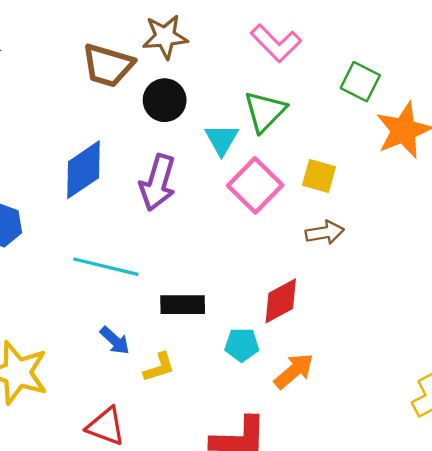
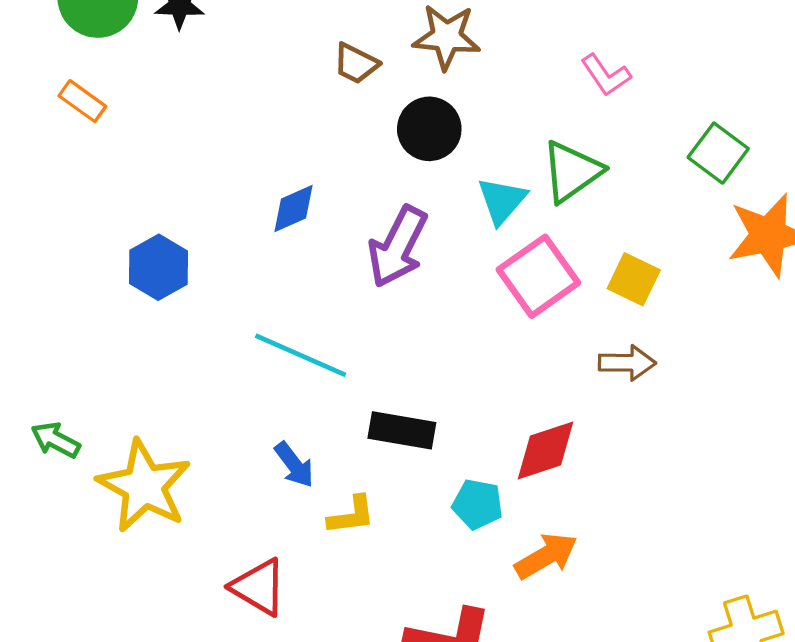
pink L-shape: (276, 43) -> (606, 75), size x0.7
brown trapezoid: (108, 65) -> (356, 64), size x0.6
blue diamond: (84, 170) -> (293, 209), size x0.6

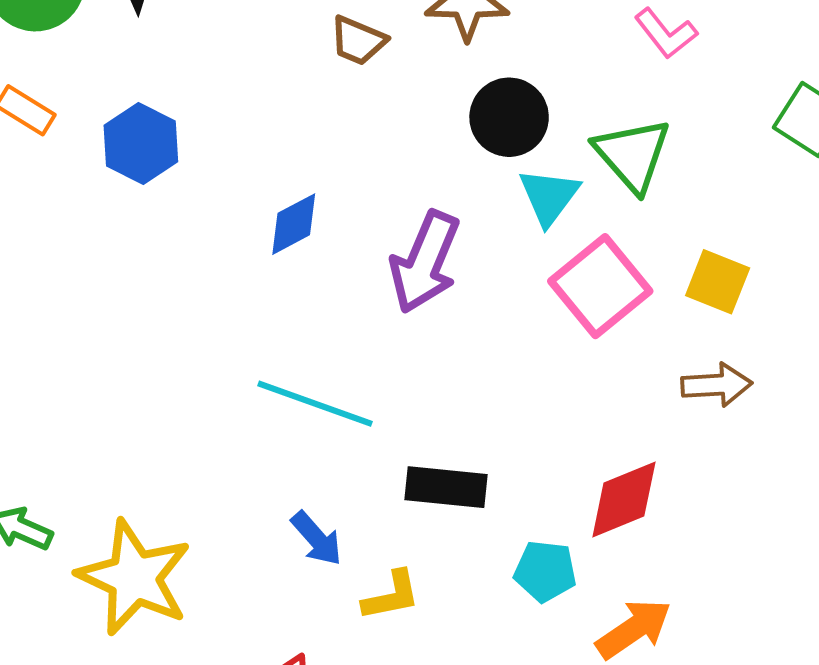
black circle: (429, 129) -> (509, 117), moved
green triangle: (572, 172) -> (632, 155), turned -32
blue hexagon: (159, 267) -> (141, 143), moved

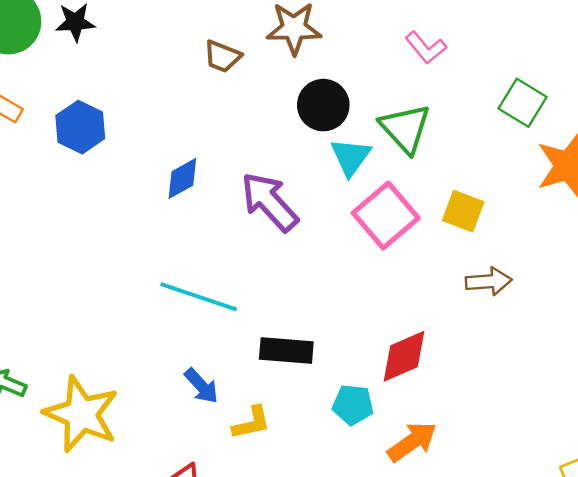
purple arrow: (425, 262) -> (269, 202), turned 116
brown arrow: (717, 385) -> (489, 281), moved

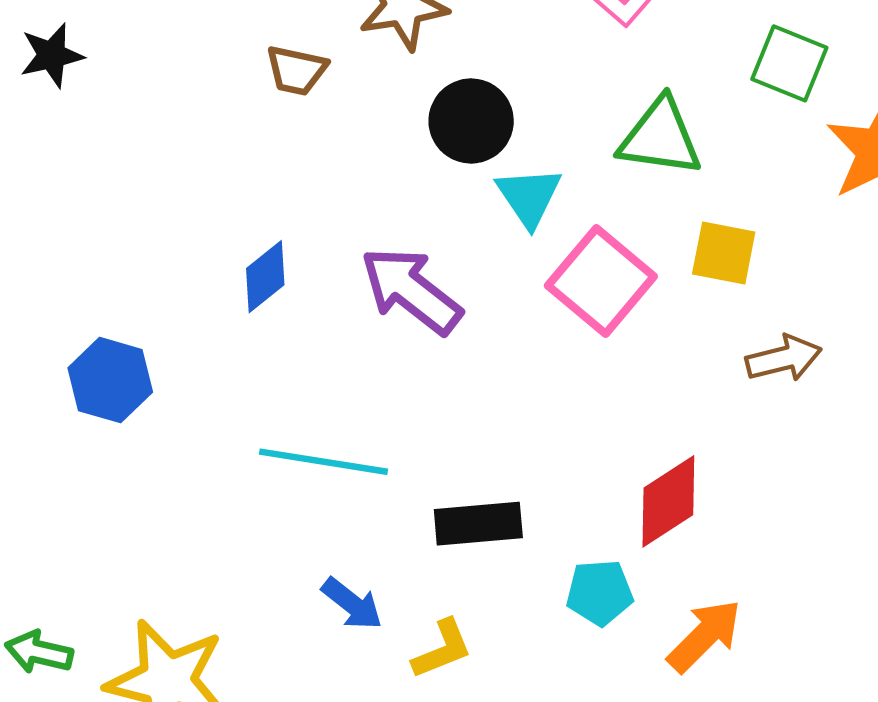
blue hexagon: (80, 127) -> (110, 380), moved
green triangle: (405, 128) -> (660, 137), moved, turned -30

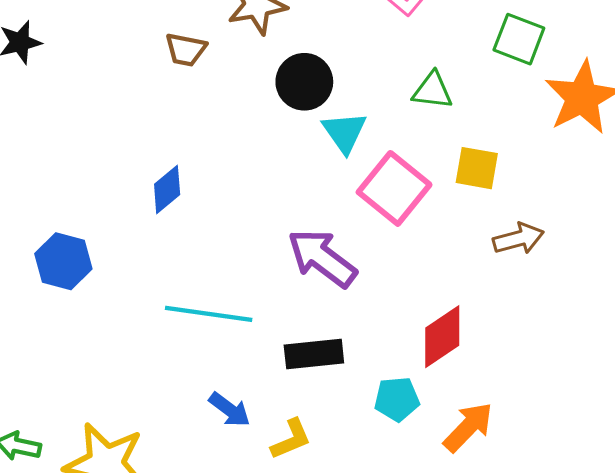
green triangle: (660, 137) -> (432, 91), size x0.7
purple arrow: (411, 290) -> (322, 258), moved

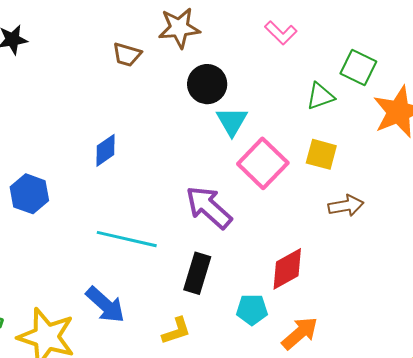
green triangle: (432, 91) -> (320, 96), moved, turned -32
black rectangle: (314, 354) -> (197, 273), turned -72
blue arrow: (230, 410) -> (105, 305), moved, size x1.4

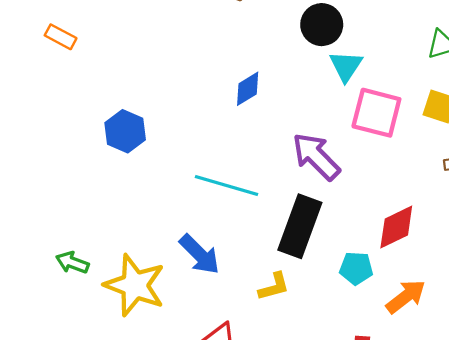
blue diamond: (106, 150) -> (248, 89), moved
pink square: (263, 163) -> (376, 113), turned -33
black rectangle: (197, 273) -> (300, 226), size x1.4

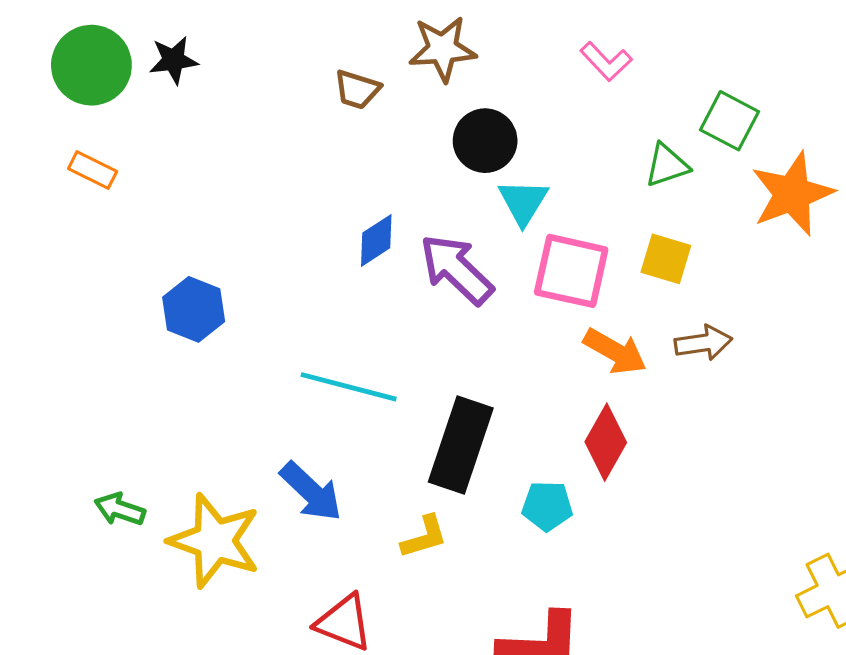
purple arrow: (316, 156) -> (457, 269), moved
red diamond: (396, 227) -> (606, 442), turned -33
orange arrow: (406, 296) -> (615, 351), moved, turned 69

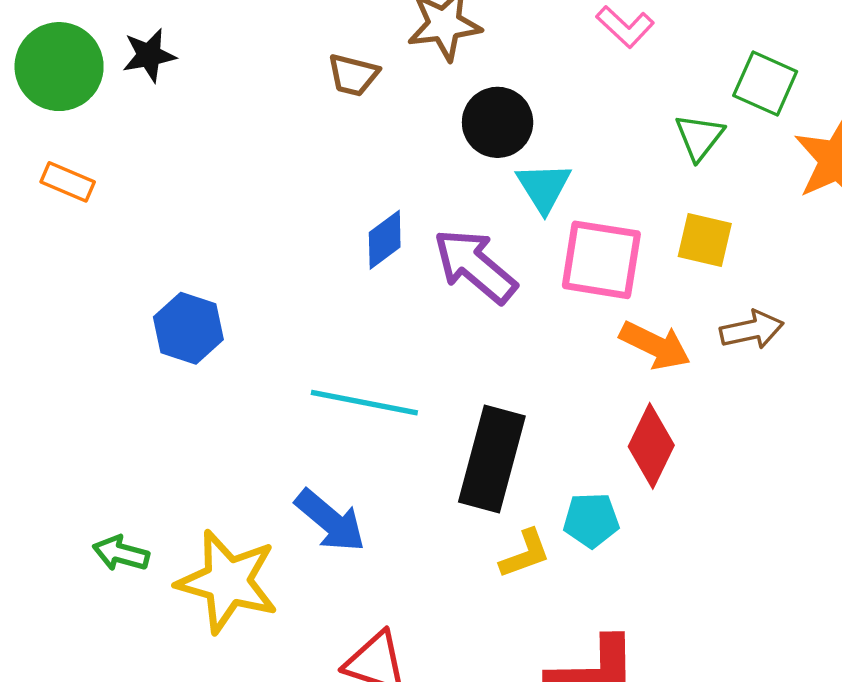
green triangle: (667, 165) -> (699, 137), turned -30
yellow L-shape: (424, 537) -> (525, 554), moved

